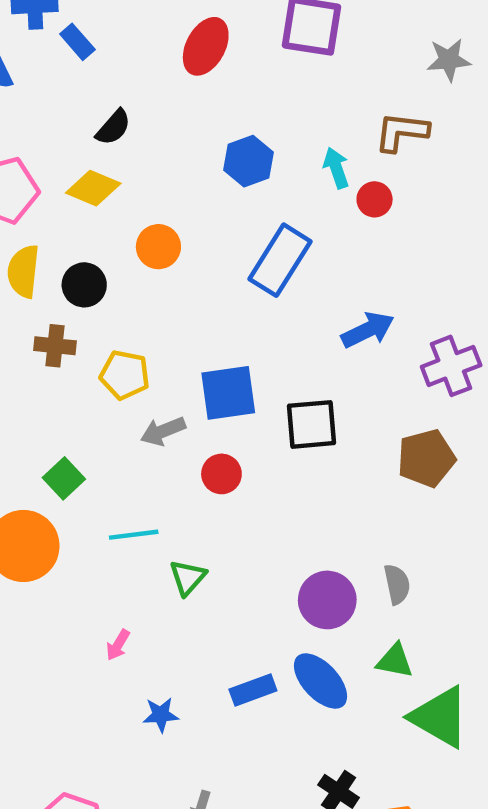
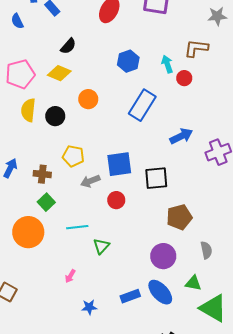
brown cross: (55, 346) -> (42, 174), moved
brown pentagon: (426, 458) -> (179, 217), moved
gray semicircle: (397, 584) -> (206, 250), moved

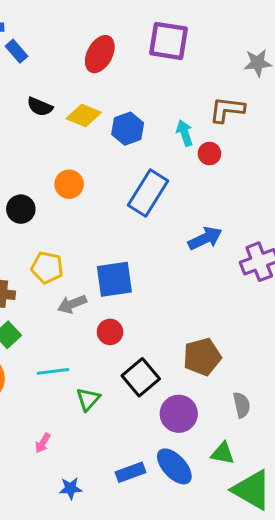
black semicircle: (68, 46) -> (40, 107), turned 72
yellow diamond: (59, 73) -> (84, 116), moved
black square: (156, 178) -> (141, 377), moved, turned -35

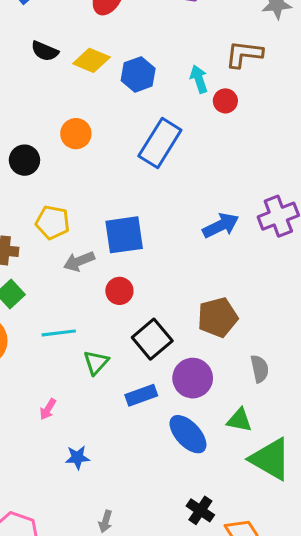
blue arrow: (205, 238) -> (221, 225), moved
blue rectangle: (130, 472) -> (141, 395), moved

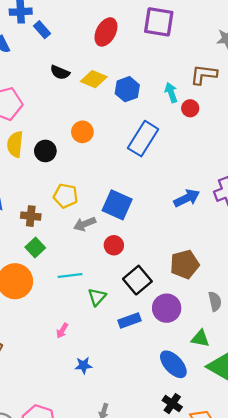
blue square: (124, 235) -> (117, 205), turned 32
blue ellipse: (188, 434) -> (173, 364), moved

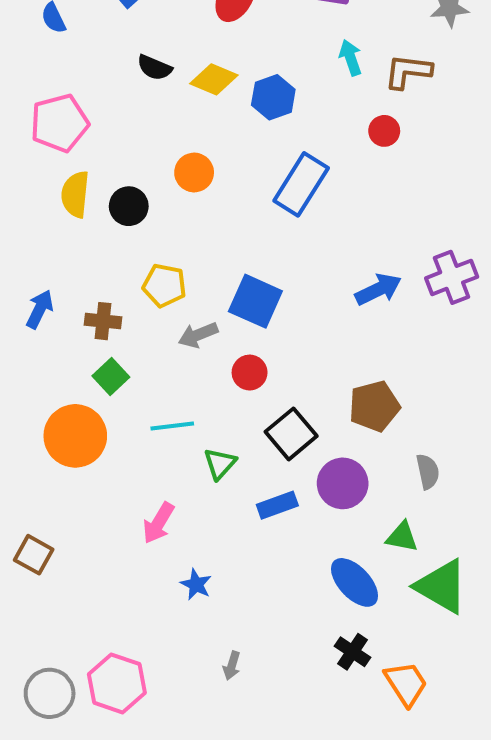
cyan arrow: (171, 93) -> (351, 58), moved
pink arrow: (62, 331) -> (158, 523), size x1.5
blue star: (84, 365) -> (196, 584), turned 30

